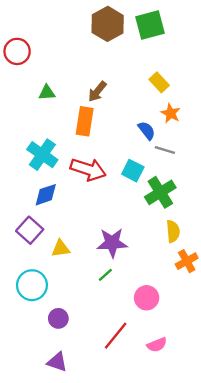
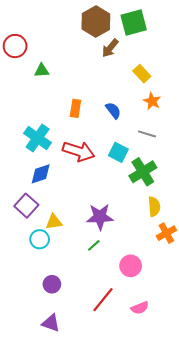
brown arrow: (97, 92) -> (110, 48), moved
green triangle: (47, 93) -> (42, 71), moved
orange rectangle: (85, 121) -> (75, 108), size x0.7
blue semicircle: (147, 130) -> (113, 110), moved
cyan circle: (32, 285) -> (40, 239), moved, size x0.7

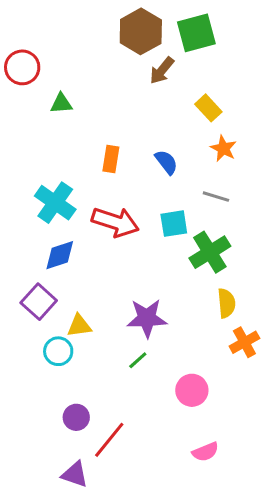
cyan square: (118, 152) -> (174, 224), turned -36
red line: (103, 300) -> (109, 440), moved

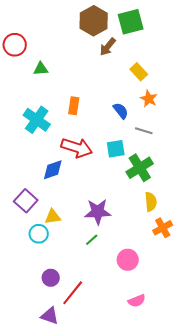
blue semicircle: (166, 162) -> (121, 111), moved
cyan cross: (55, 203) -> (37, 120), moved
blue diamond: (60, 255) -> (53, 170), moved

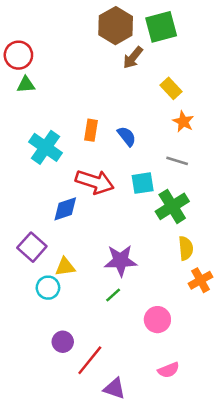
green triangle: (41, 69) -> (26, 85), moved
blue semicircle: (121, 111) -> (127, 136), moved
purple triangle: (50, 316) -> (114, 388), moved

